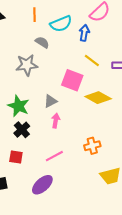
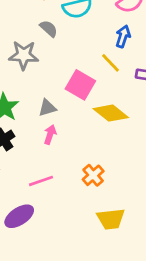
blue arrow: (84, 33) -> (123, 36), moved
orange cross: (92, 146) -> (93, 175), turned -35

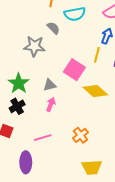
yellow line: (110, 63) -> (97, 55), turned 56
purple ellipse: (19, 216) -> (26, 162), turned -60

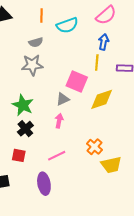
gray semicircle: (53, 28) -> (36, 42), moved, turned 128
gray triangle: (50, 85) -> (63, 99), moved
yellow diamond: (95, 91) -> (102, 99), turned -50
yellow trapezoid: (92, 167) -> (111, 165), moved

